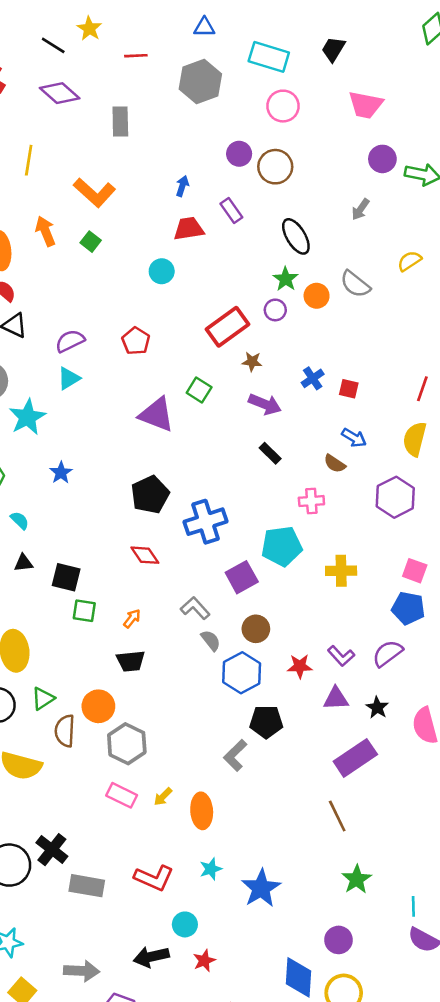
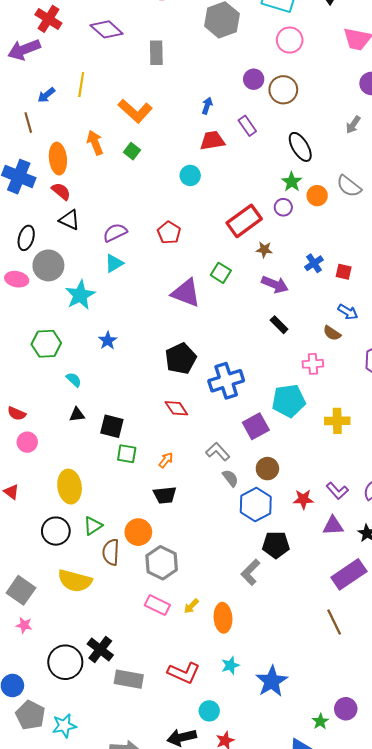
green star: (357, 879) -> (320, 721), moved, size x0.7
purple circle: (339, 940) -> (346, 709), moved

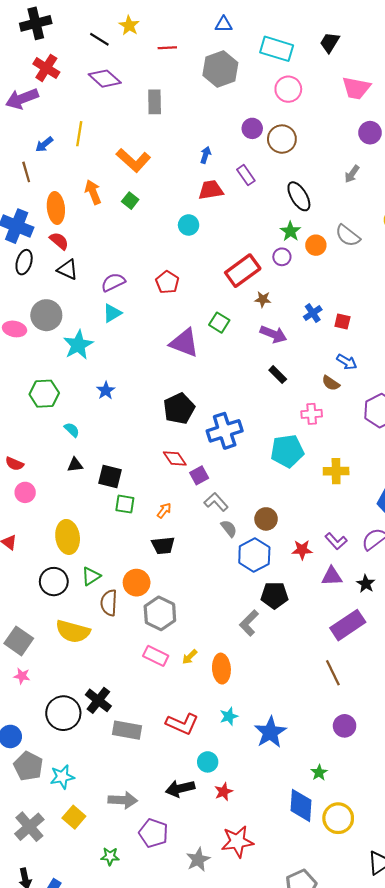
black ellipse: (26, 238) -> (24, 262), moved
purple square: (256, 426) -> (199, 475), moved, size x0.7
purple circle: (346, 709) -> (345, 726), moved

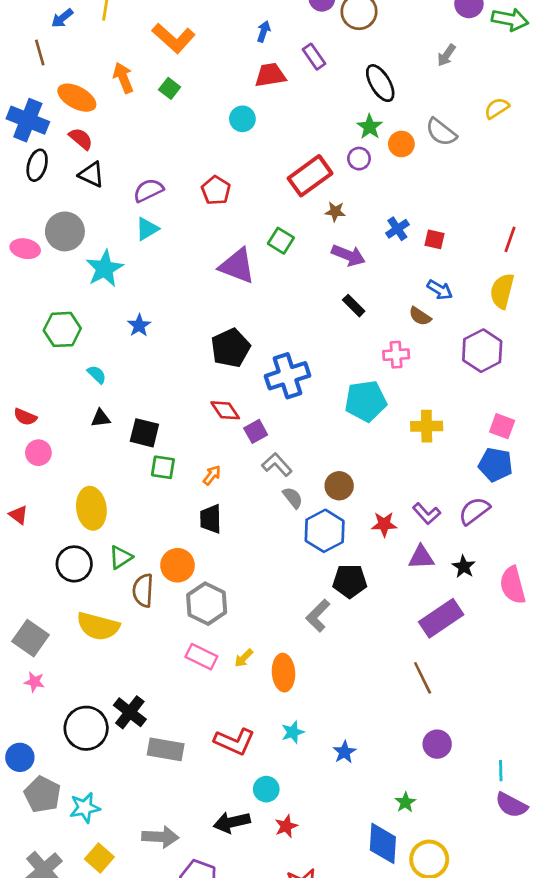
orange ellipse: (56, 208) -> (77, 98), turned -56
black trapezoid: (163, 545) -> (211, 519), turned 95
blue star: (270, 732) -> (344, 752), size x0.6

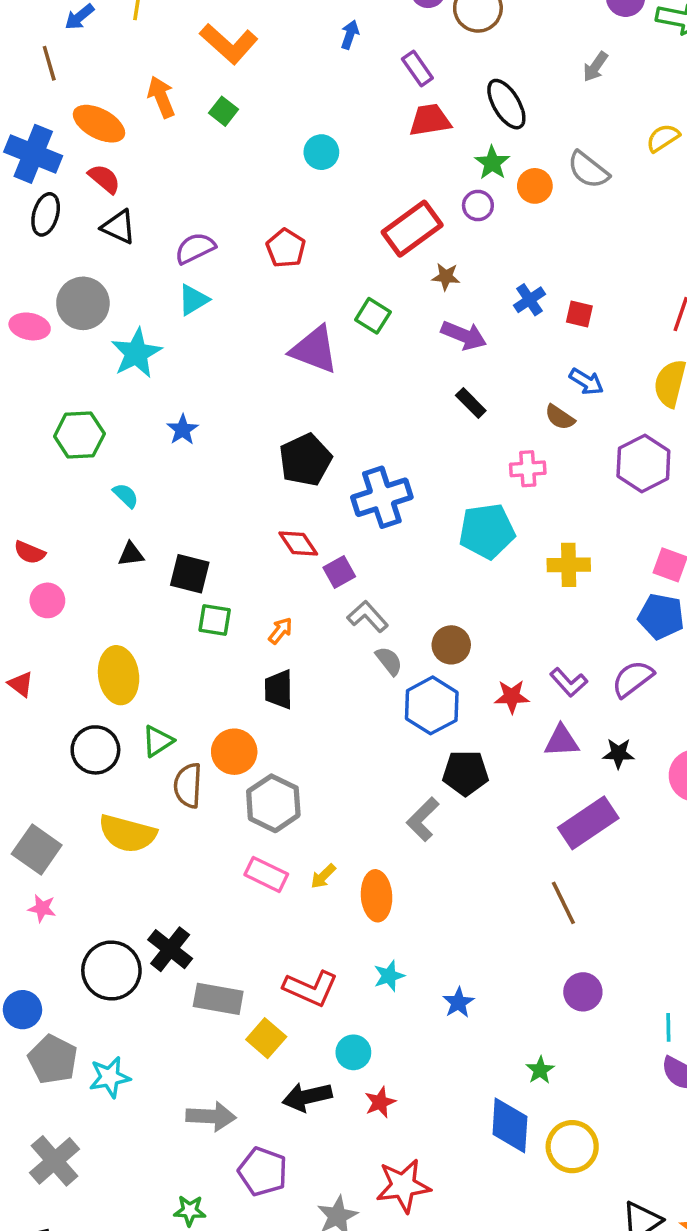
red trapezoid: (270, 75) -> (430, 120), moved
black star: (464, 567) -> (618, 753), turned -30
yellow square: (99, 858) -> (266, 1038), moved

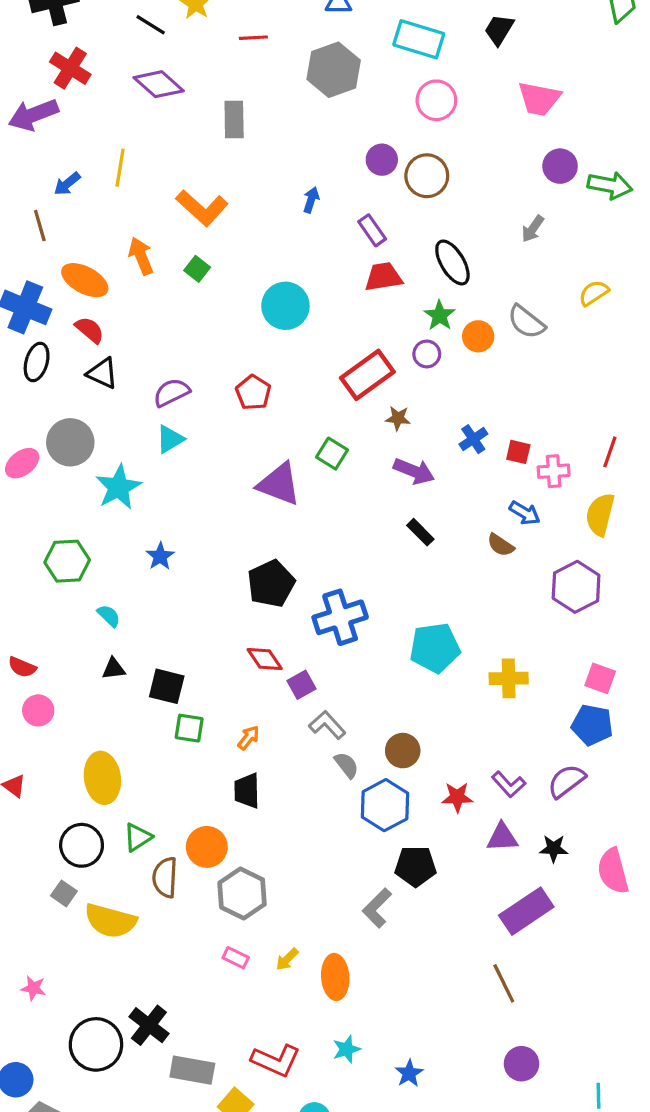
cyan circle: (321, 152) -> (285, 306), size x1.5
pink ellipse: (30, 326) -> (22, 463), turned -48
pink cross: (528, 469) -> (554, 471), moved
gray square: (37, 850) -> (64, 893), moved, size x0.6
pink rectangle: (266, 874) -> (236, 958), size x0.7

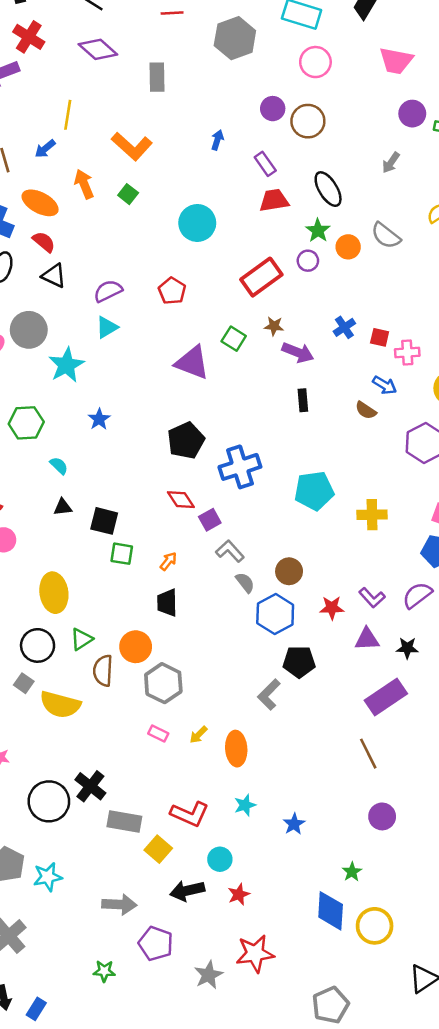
blue arrow: (67, 184) -> (45, 149), moved
brown star: (398, 418) -> (274, 326), moved
black rectangle: (420, 532) -> (303, 400), turned 40

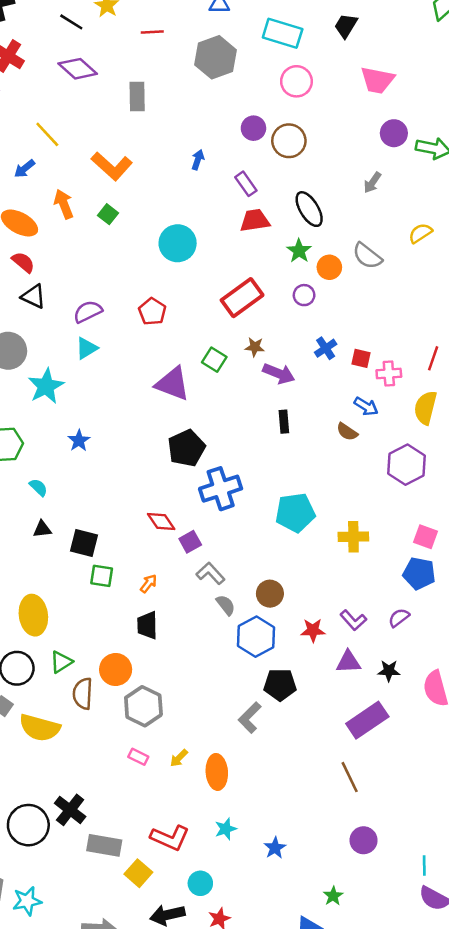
yellow line: (68, 115) -> (47, 134), turned -52
purple circle: (308, 261) -> (304, 295), moved
black pentagon: (186, 441) -> (186, 448), moved
purple semicircle: (417, 595) -> (399, 618), size x0.7

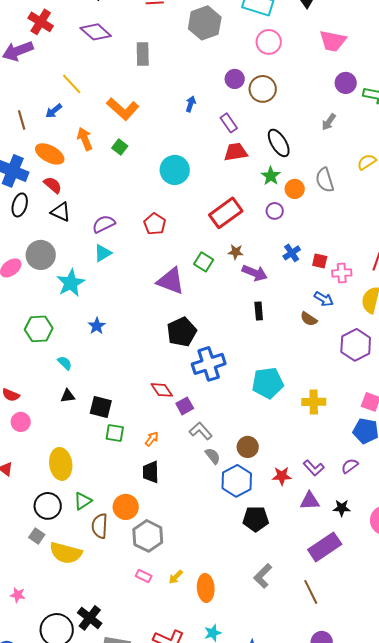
gray semicircle: (367, 256) -> (325, 180), turned 35
gray L-shape: (250, 718) -> (263, 576), moved

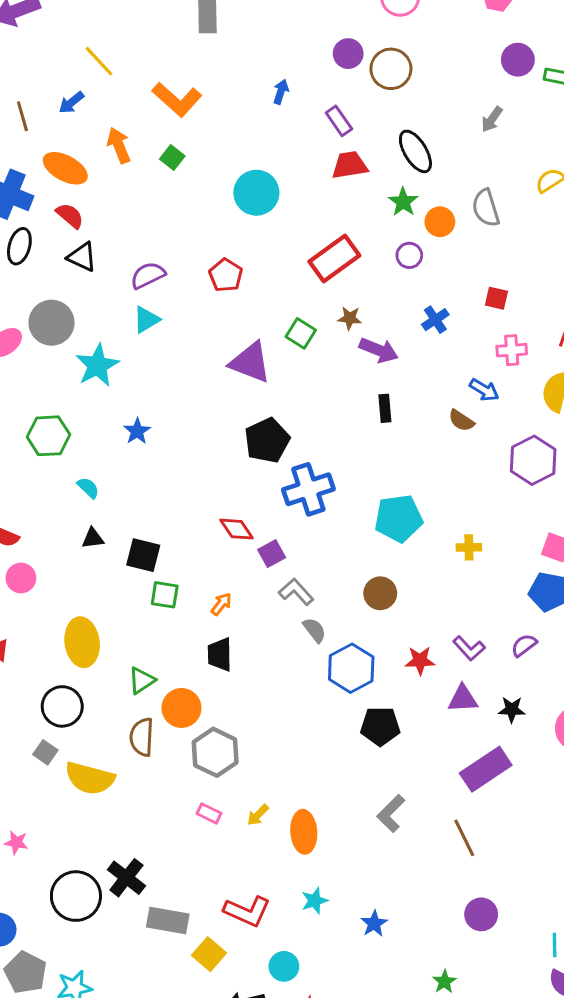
red square: (320, 261) -> (496, 298), moved
yellow cross: (314, 402) -> (469, 547), size x0.7
brown circle: (248, 447) -> (380, 593), moved
green triangle: (83, 501) -> (142, 680), moved

